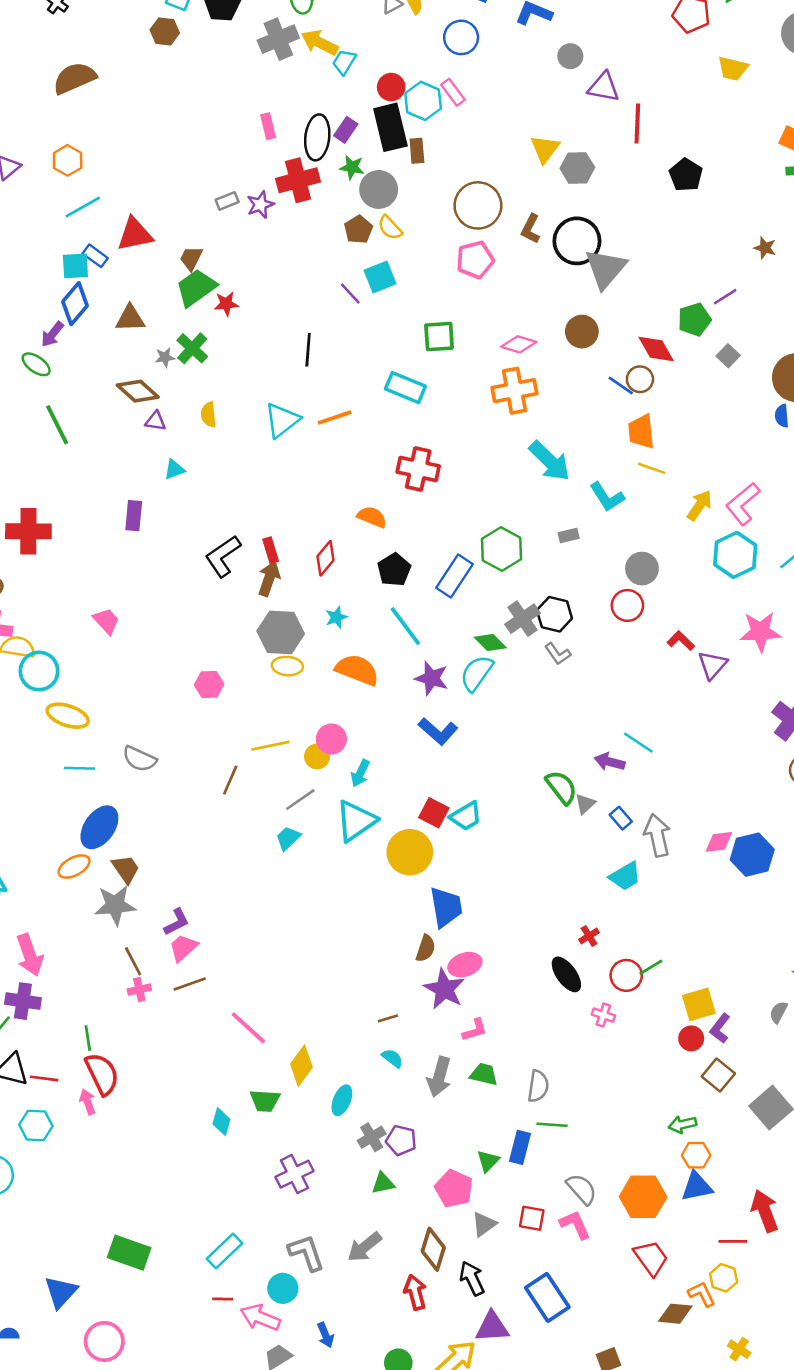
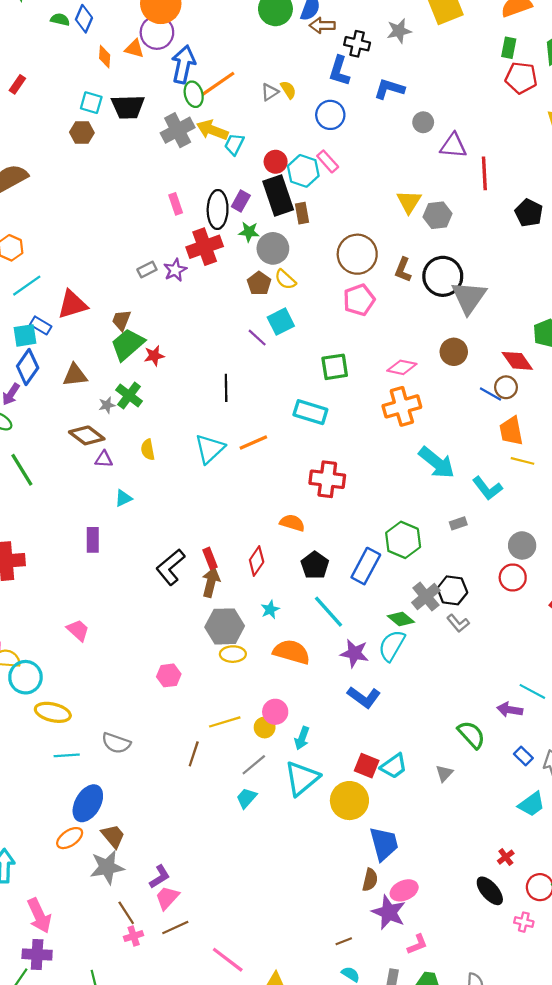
gray triangle: (585, 804) -> (444, 773), moved

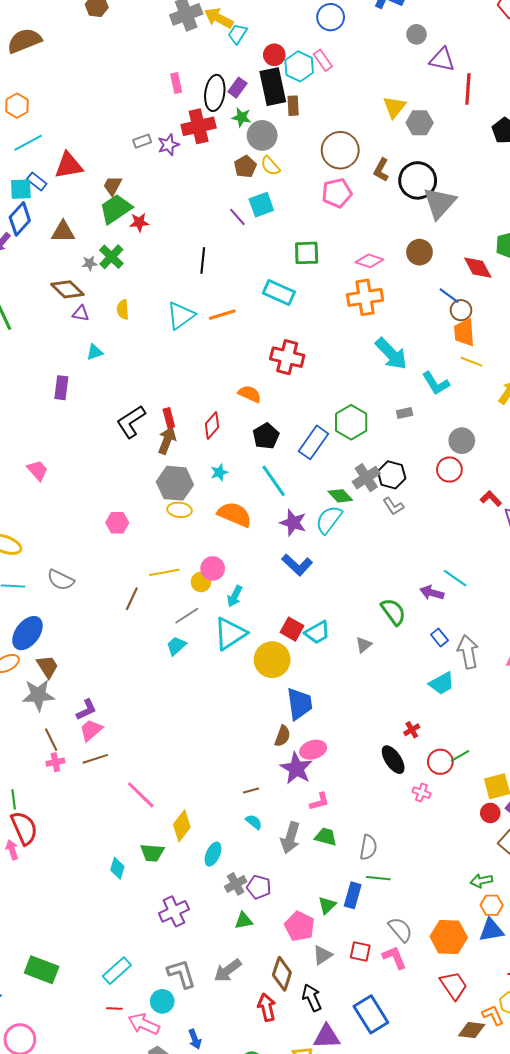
brown circle: (506, 387) -> (461, 310), moved

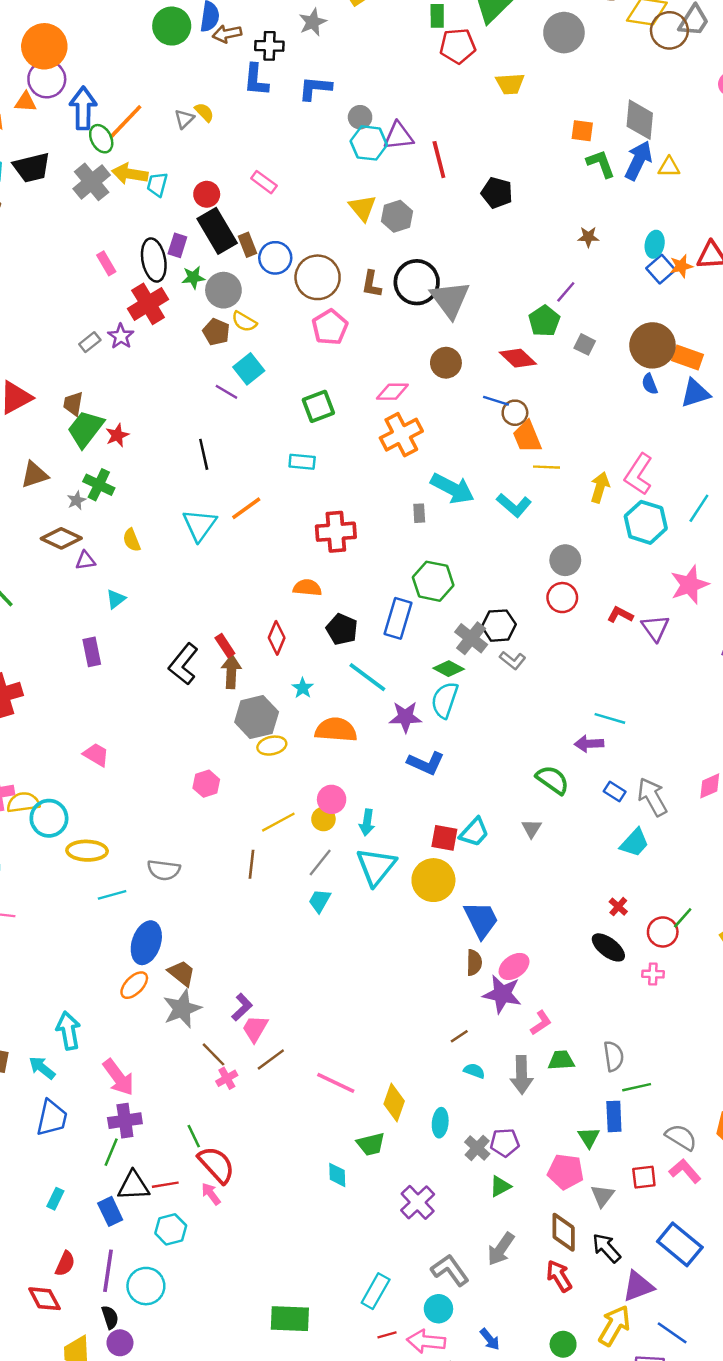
blue circle: (331, 17) -> (275, 258), moved
cyan hexagon: (299, 66) -> (369, 143), moved
cyan rectangle: (279, 293) -> (302, 462), size x0.7
gray rectangle: (405, 413) -> (419, 513), moved, turned -63

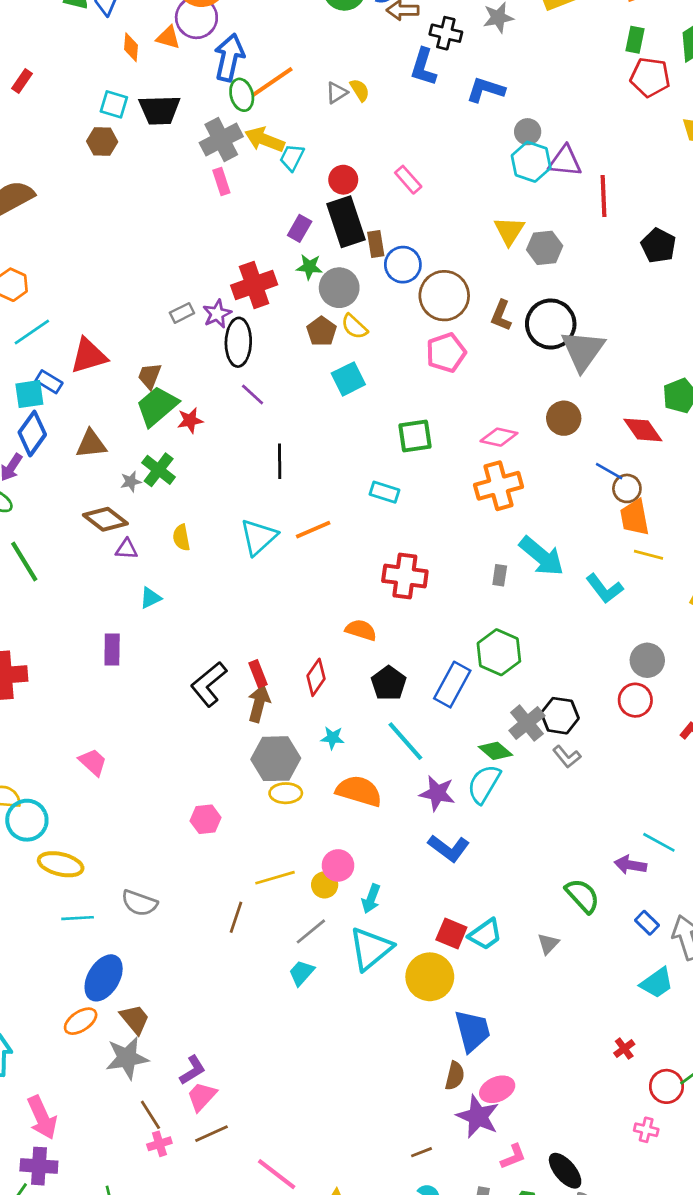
black ellipse: (154, 260) -> (238, 342), moved
pink rectangle: (106, 263) -> (221, 181), moved
purple line: (226, 392) -> (253, 395), moved
cyan star: (303, 688) -> (332, 738), turned 30
black ellipse: (608, 947) -> (565, 1171), moved

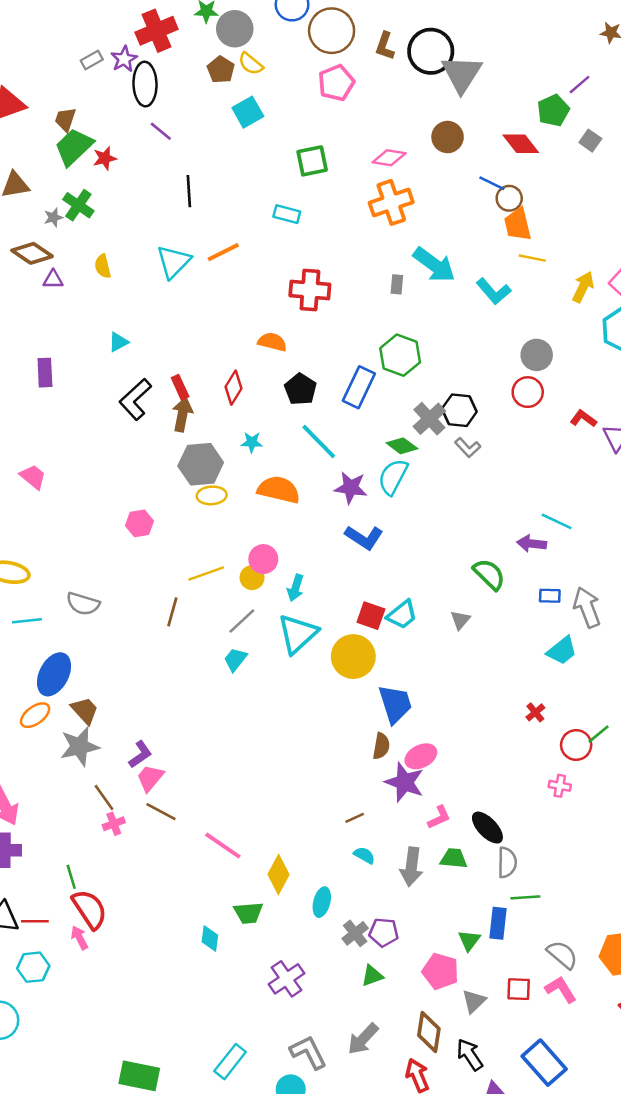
cyan triangle: (150, 598) -> (118, 342), moved
blue rectangle: (647, 923) -> (550, 596), turned -40
brown line: (212, 1134) -> (161, 812), turned 56

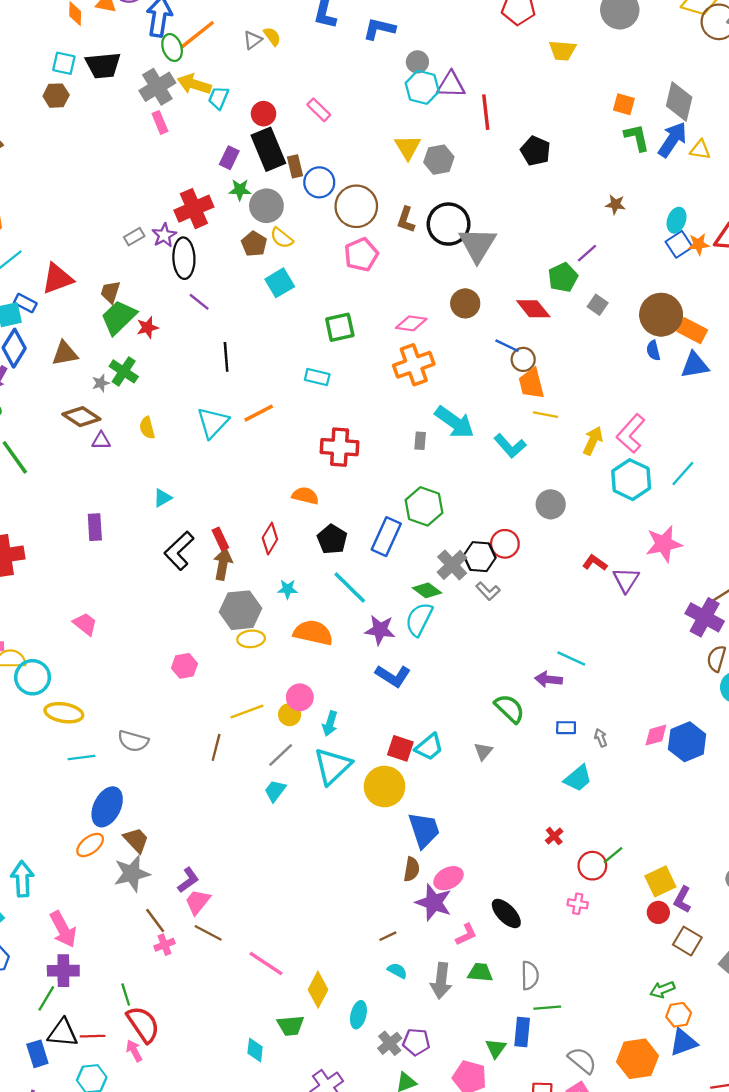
red circle: (528, 392) -> (505, 544), moved
gray arrow: (587, 607) -> (601, 738), size x0.5
black ellipse: (487, 828) -> (506, 913), moved

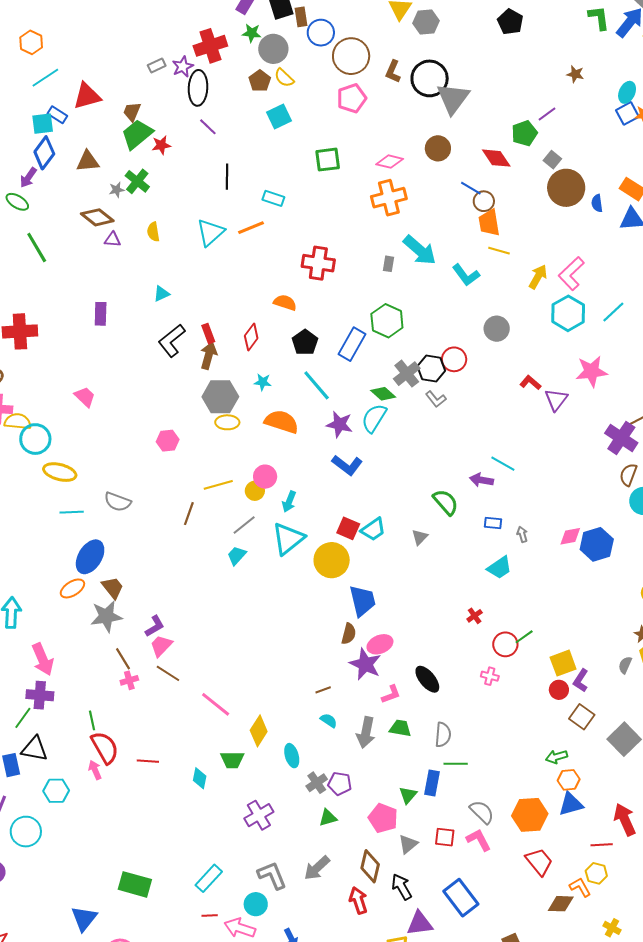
brown circle: (661, 315) -> (566, 188), moved
cyan rectangle: (317, 377) -> (273, 198), moved
cyan ellipse: (358, 1015) -> (292, 756), turned -35
red line: (93, 1036) -> (148, 761), moved

